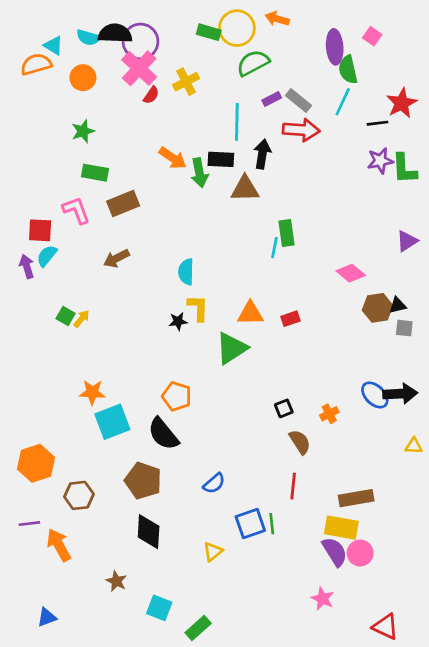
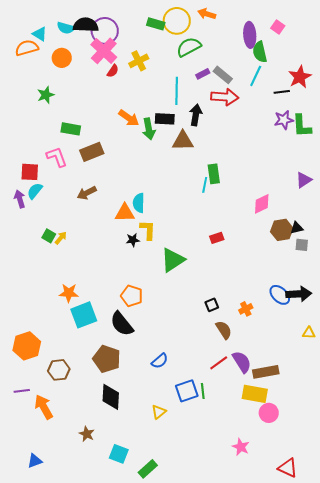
green star: (83, 131) -> (46, 95), moved
pink diamond: (351, 273) -> (262, 204), turned -65
orange triangle: (250, 313) -> (125, 213), moved
red line: (293, 486) -> (219, 363), turned 48
purple semicircle: (335, 552) -> (242, 362), moved

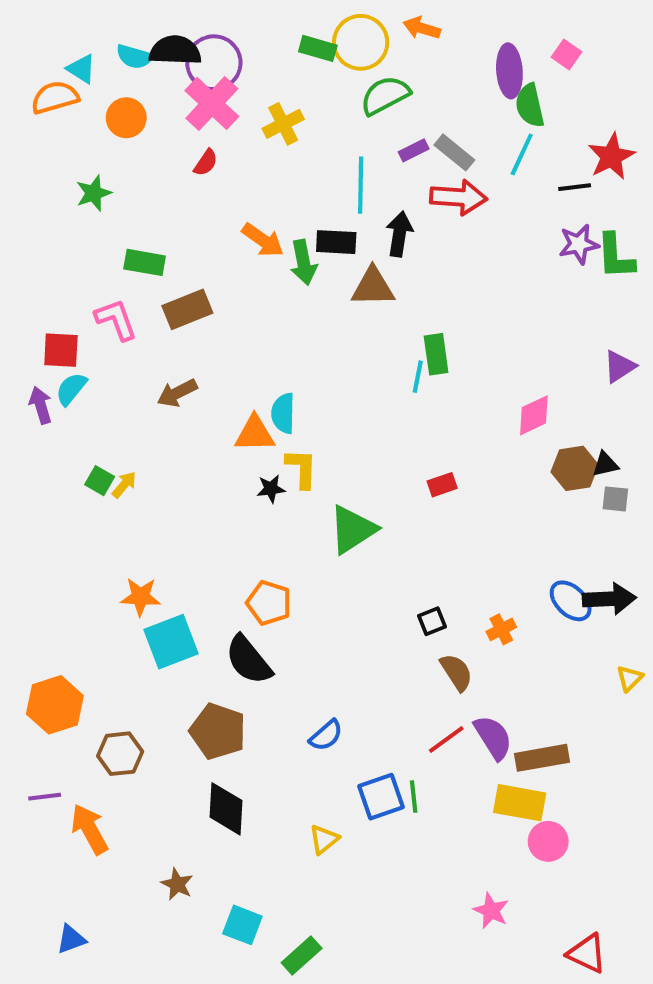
red semicircle: (113, 71) -> (206, 163), moved
yellow triangle: (309, 333) -> (630, 678), turned -48

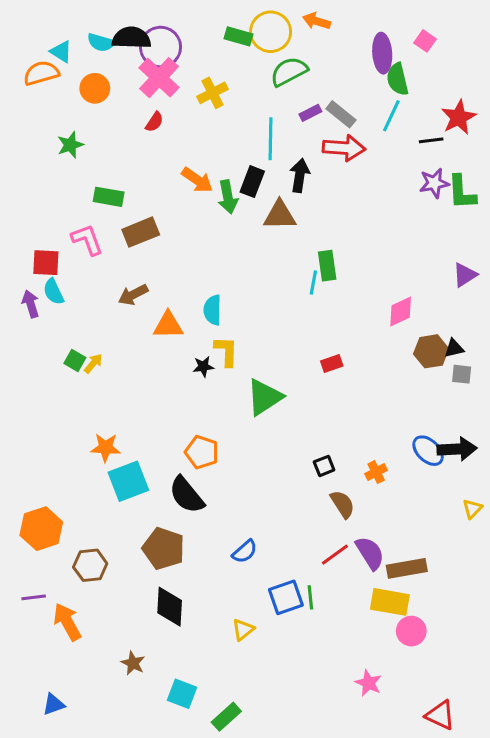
black rectangle: (336, 242) -> (252, 182), turned -72
cyan semicircle: (71, 389) -> (54, 292), turned -64
orange triangle: (255, 434) -> (168, 325), moved

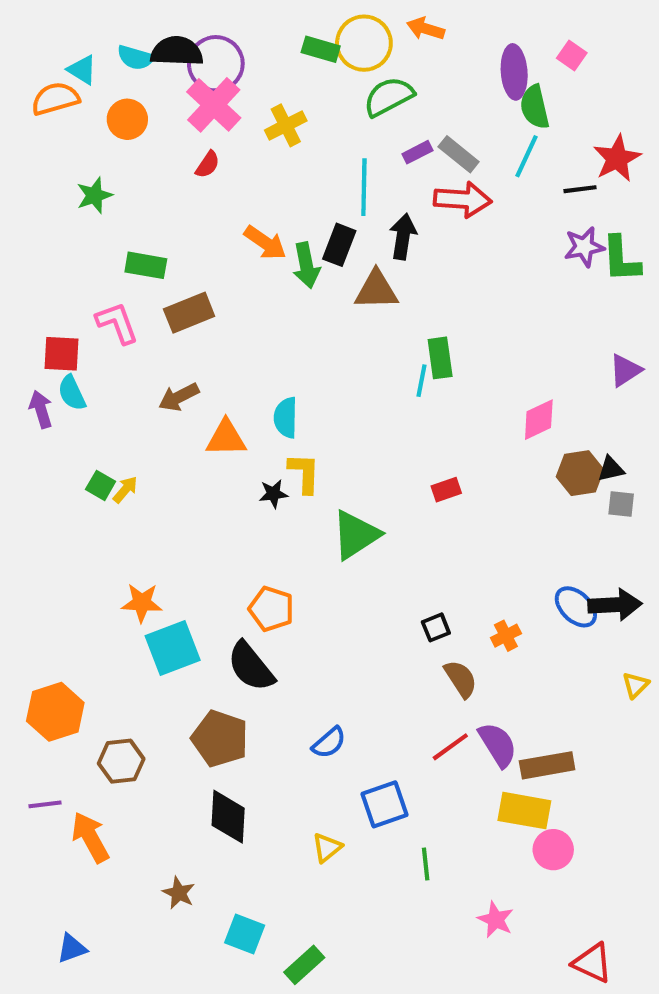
green line: (310, 597) -> (426, 864), moved

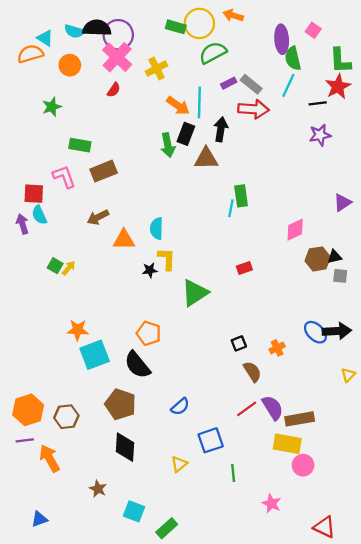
orange arrow: (265, 243) -> (178, 106), moved
green L-shape: (621, 259) -> (340, 61), moved
orange hexagon: (55, 712) -> (28, 410), moved

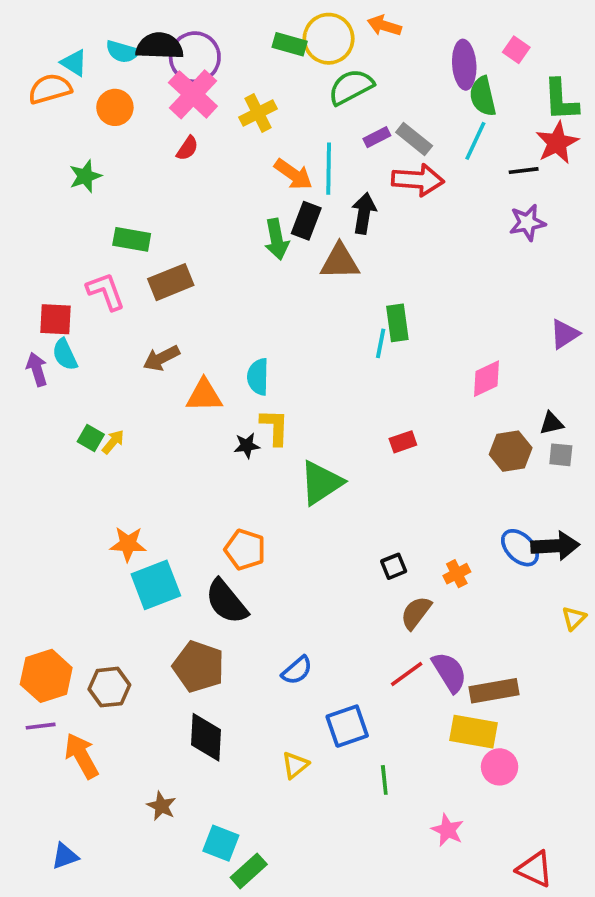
brown hexagon: (318, 259) -> (511, 451), moved
brown semicircle: (252, 372) -> (416, 613), turned -110
green rectangle: (167, 528) -> (249, 871), moved

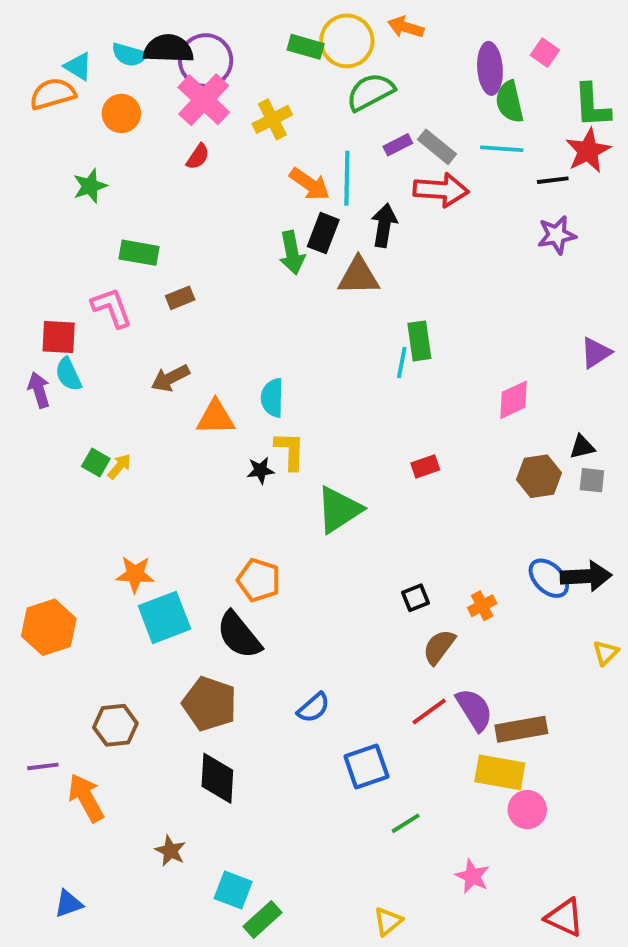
cyan line: (475, 141) -> (502, 149), turned 69
brown rectangle: (171, 282) -> (180, 298), size x0.6
orange hexagon: (46, 676) -> (49, 627), moved
yellow triangle: (295, 765) -> (388, 921), moved
green line: (384, 780) -> (406, 823), turned 64

